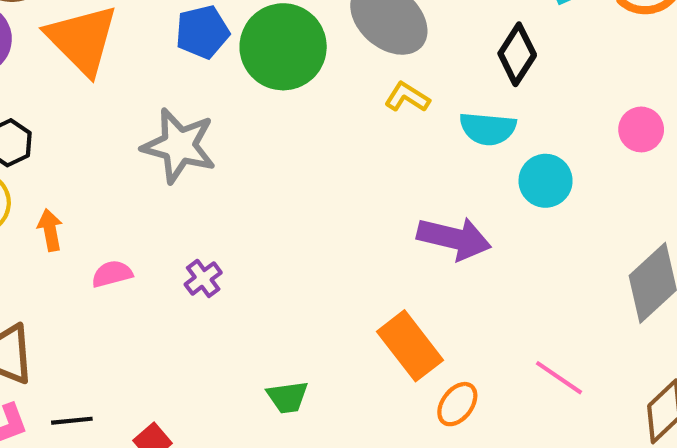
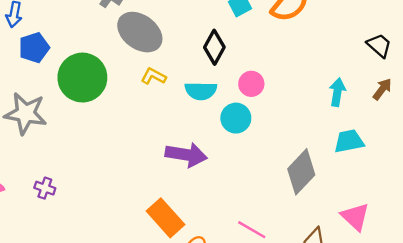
green circle: (283, 47) -> (82, 78), moved
pink circle: (641, 129) -> (251, 84), moved
purple cross: (203, 278) -> (45, 188), turned -30

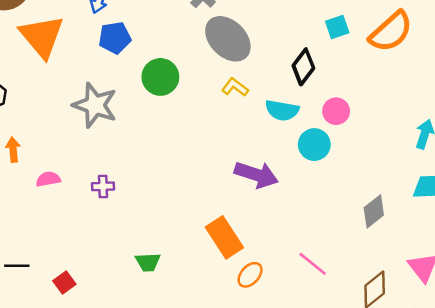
green circle: (82, 78) -> (160, 77), size x0.7
gray diamond: (301, 172) -> (374, 211), size x0.7
purple cross: (45, 188) -> (103, 186), turned -30

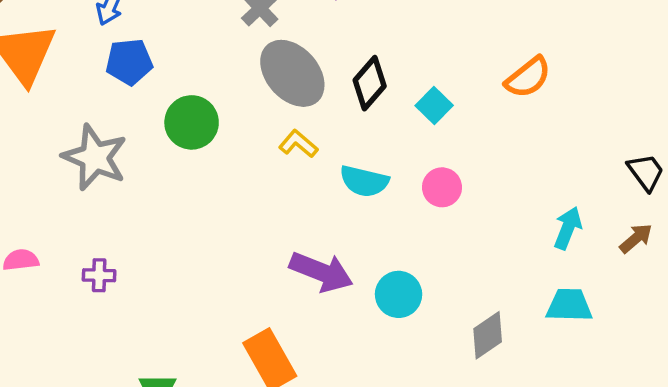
cyan square: (337, 27) -> (434, 106), moved, turned -30
orange semicircle: (391, 32) -> (528, 77), size x0.7
black diamond: (303, 67) -> (370, 83), moved
cyan circle: (314, 145) -> (399, 294), moved

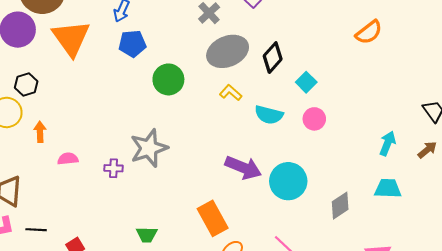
gray ellipse: (292, 73) -> (228, 51), turned -72
orange semicircle: (528, 77) -> (369, 32), moved
cyan square: (434, 106) -> (306, 82), moved
gray star: (95, 157) -> (149, 148), moved, turned 30
cyan circle: (399, 294) -> (288, 181), size x1.4

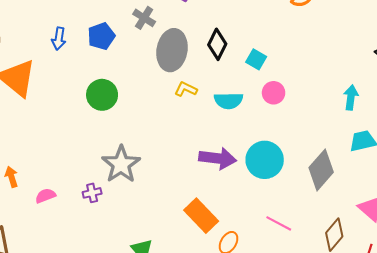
blue pentagon: (132, 44) -> (101, 36), moved
gray ellipse: (228, 51) -> (172, 50), turned -42
green circle: (168, 79) -> (102, 95), moved
gray diamond: (340, 206) -> (321, 170), size x1.4

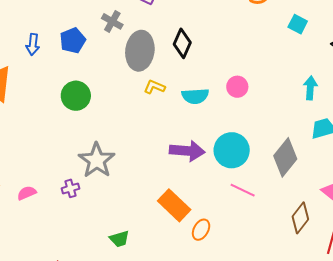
cyan square: (256, 59) -> (298, 24), moved
pink line: (279, 223) -> (243, 190), moved

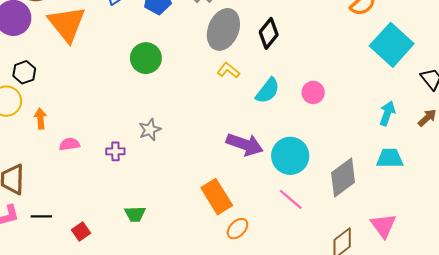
cyan square: (298, 24) -> (392, 45), size x2.0
cyan semicircle: (195, 96) -> (268, 91), turned -64
gray star: (97, 160) -> (150, 130), size x0.6
green trapezoid: (119, 239) -> (135, 214), moved

